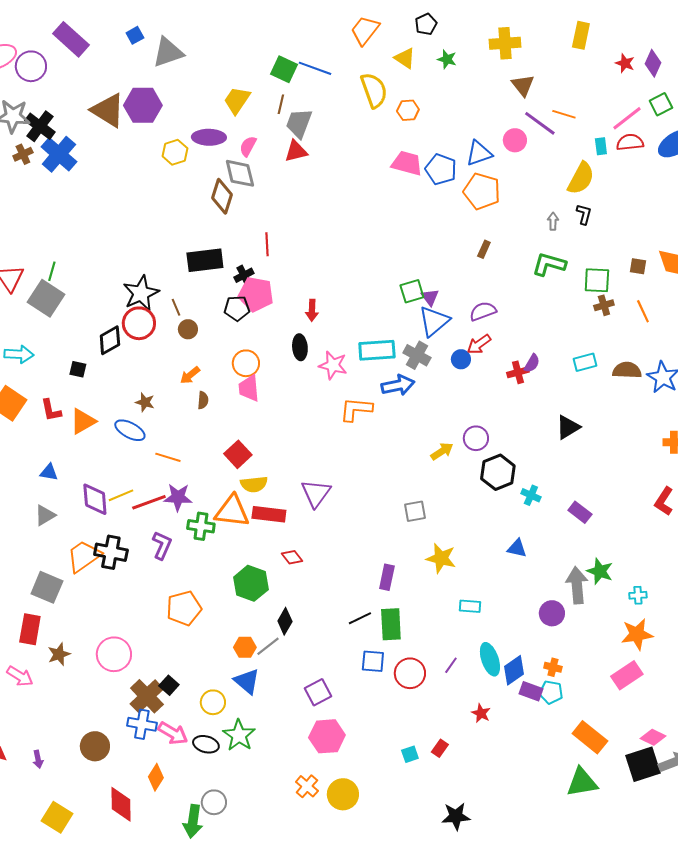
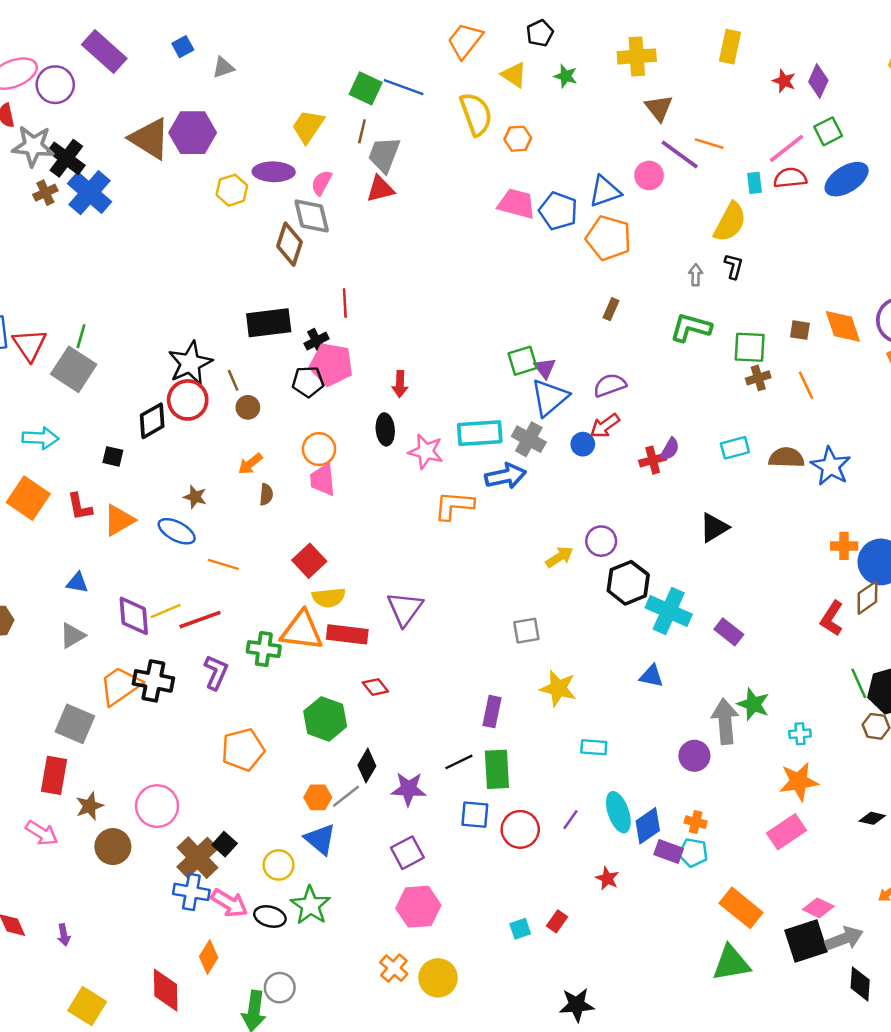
gray triangle: (168, 52) -> (223, 67), size x0.6
cyan cross: (531, 495) -> (669, 611), size x1.8
purple star: (178, 497) -> (409, 789), moved
brown circle: (95, 746) -> (113, 847), moved

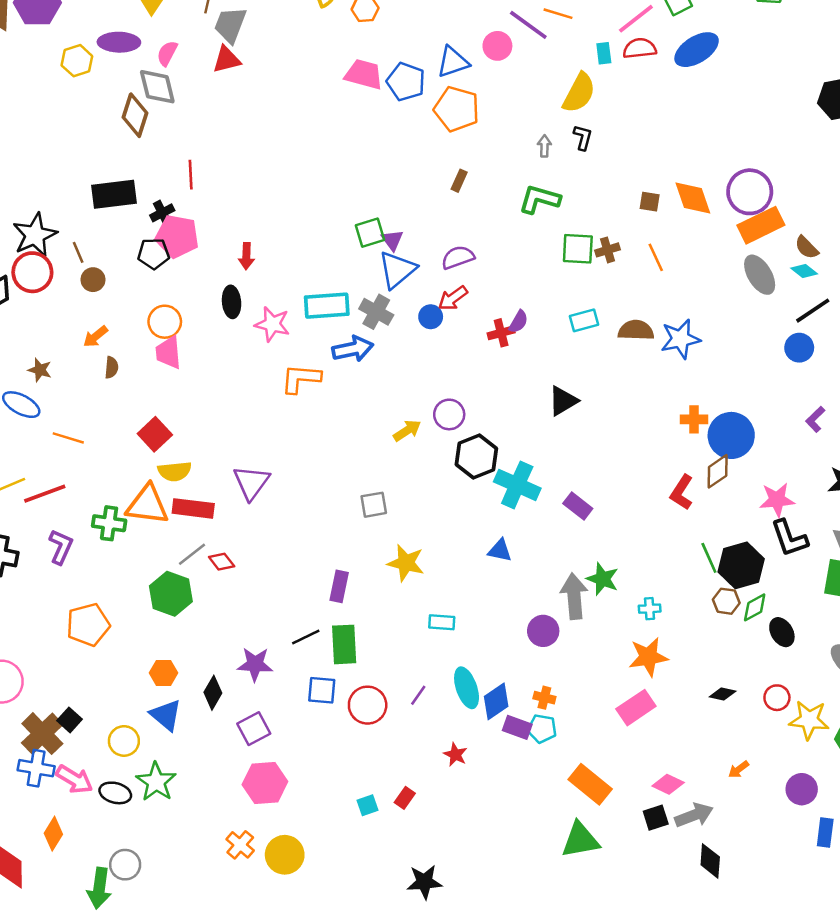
green square: (750, 347) -> (578, 249), moved
blue star: (831, 466) -> (680, 339), turned 30
black diamond: (367, 766) -> (213, 693), moved
gray line: (346, 796) -> (192, 554), moved
black square: (806, 941) -> (656, 818), size x0.6

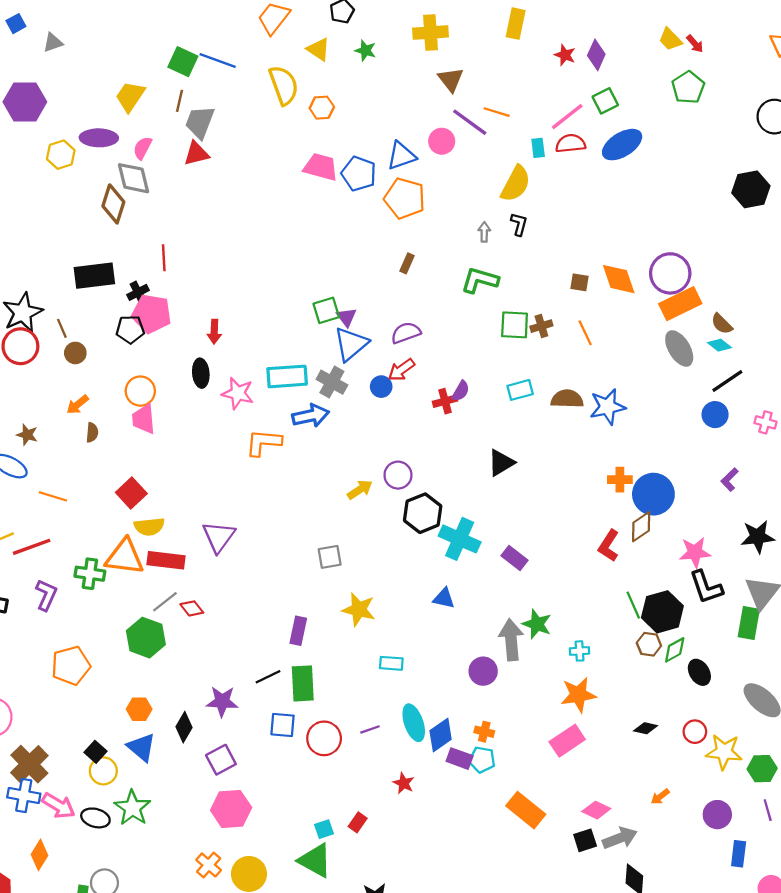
purple line: (418, 695) -> (370, 729), turned 36
black square: (69, 720) -> (95, 752), moved
green triangle: (580, 840) -> (315, 860), moved, turned 39

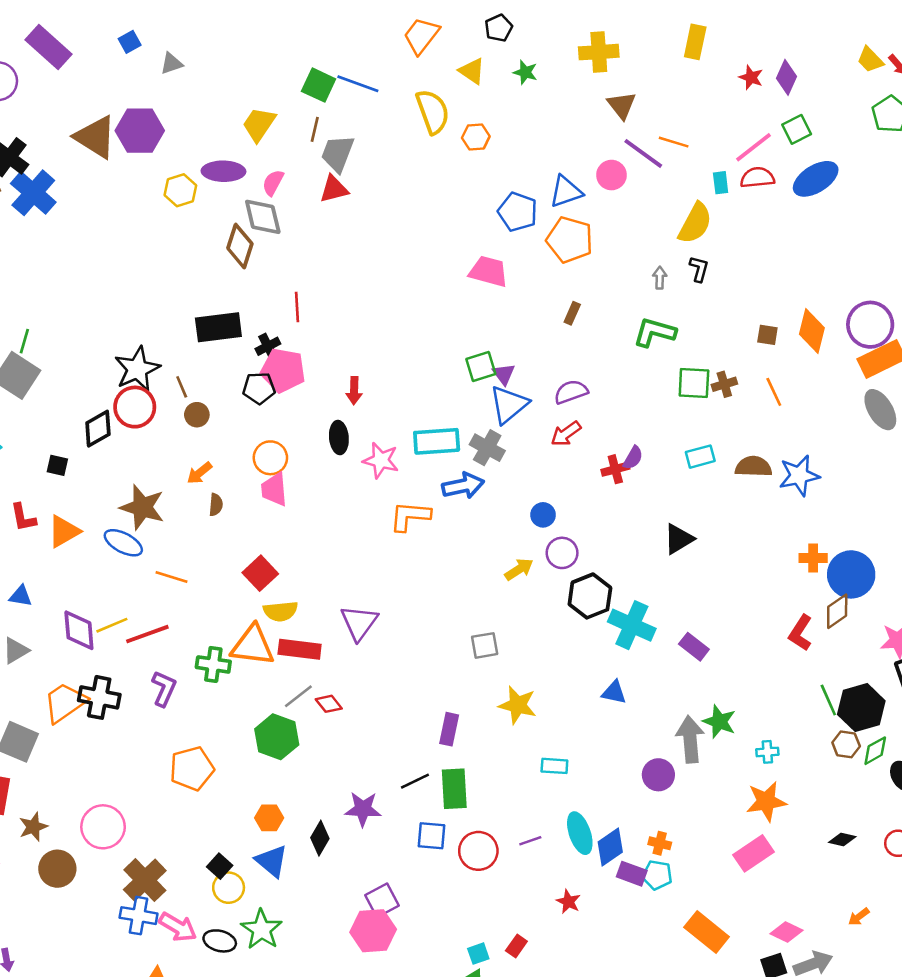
pink trapezoid: (321, 167) -> (488, 271), moved
orange diamond: (619, 279) -> (812, 331), turned 33
blue circle: (381, 387) -> (543, 515), moved
brown star: (27, 435) -> (142, 507), size x1.8
purple square: (221, 760) -> (382, 900), moved

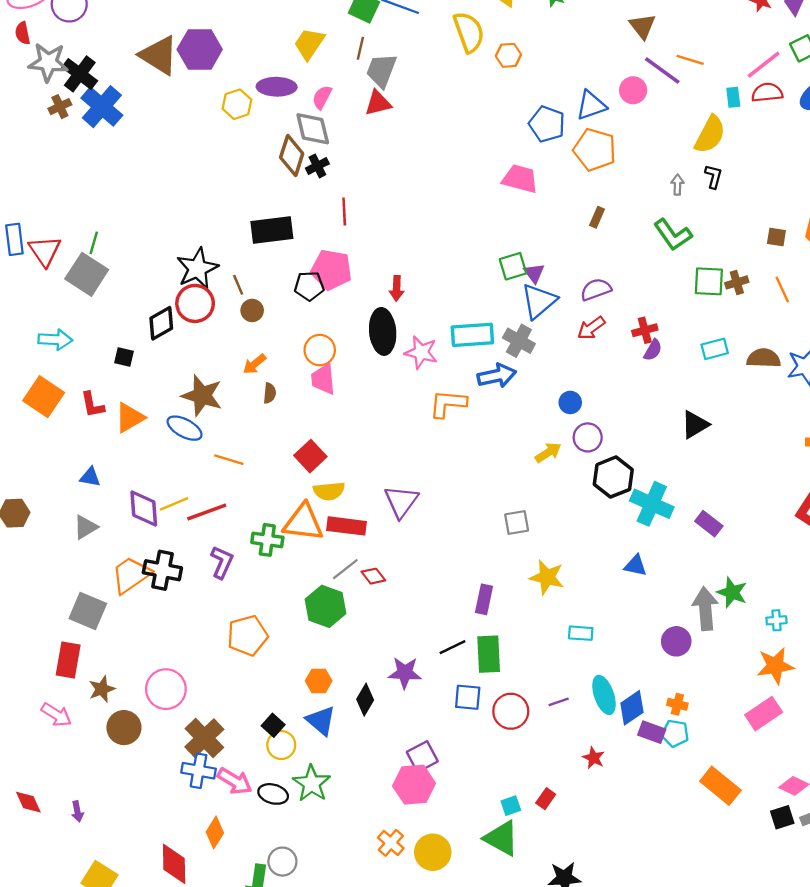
green L-shape: (655, 332) -> (673, 235), turned -141
black cross: (268, 346) -> (317, 166), moved
black ellipse: (339, 438) -> (383, 331), size x1.5
red cross: (615, 469) -> (645, 330), moved

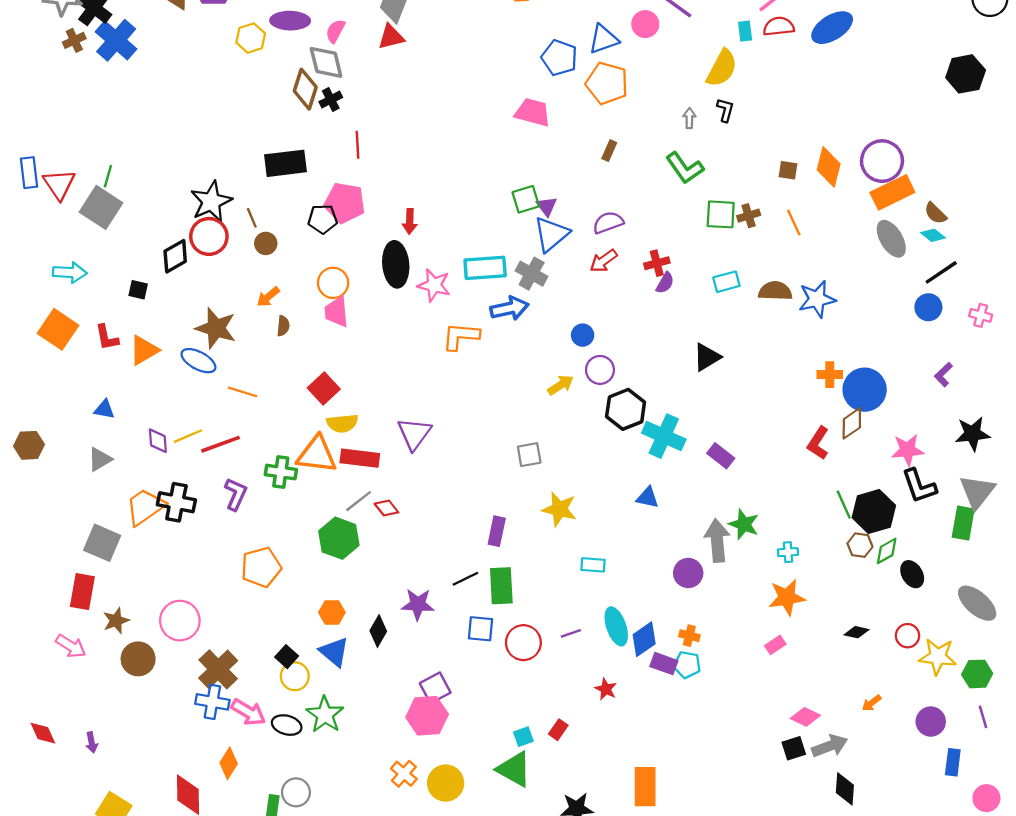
purple diamond: (144, 509) -> (158, 441), size x0.7
pink rectangle: (764, 714) -> (775, 645), size x0.6
orange rectangle: (720, 786) -> (645, 787), moved, turned 51

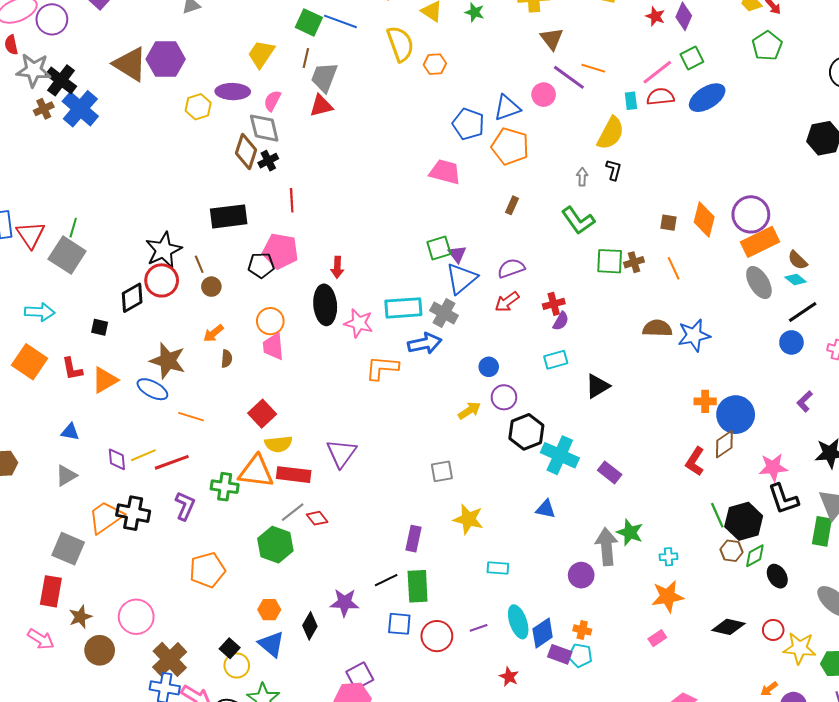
cyan rectangle: (726, 282) -> (556, 360), moved
black diamond: (856, 632) -> (728, 627), size x1.5
orange arrow: (872, 703) -> (769, 689), moved

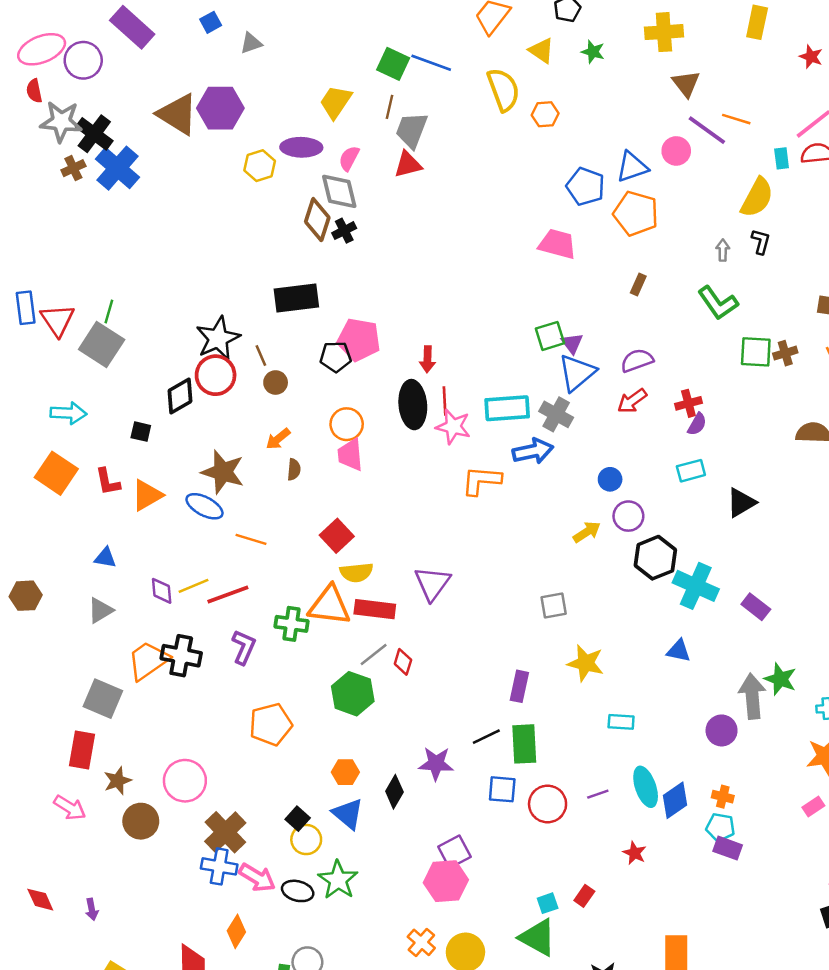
red line: (292, 200) -> (445, 401), moved
red diamond: (317, 518) -> (403, 662), turned 55
purple rectangle: (560, 654) -> (728, 848), moved

